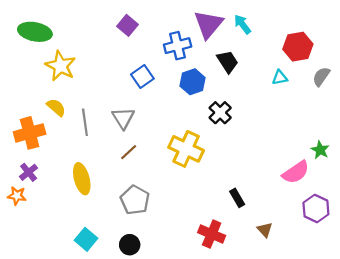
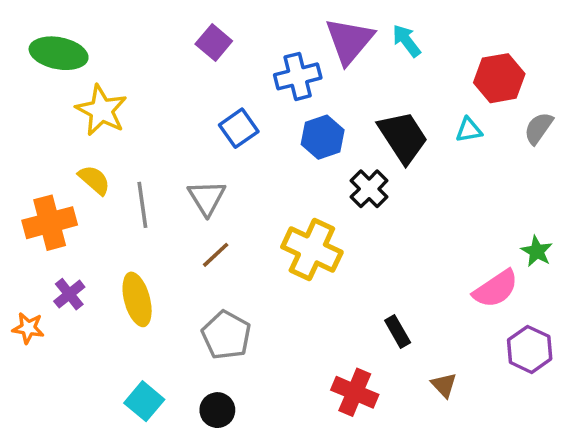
black trapezoid: (228, 62) -> (403, 137), moved, size x1.4
purple cross: (29, 172) -> (69, 294), moved

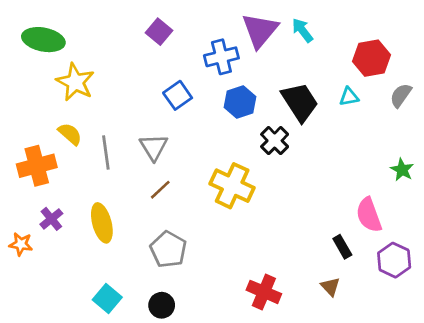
green star: (537, 251) -> (402, 170), moved
pink semicircle: (496, 289) -> (369, 215), turned 104
black rectangle: (398, 332) -> (342, 247), moved

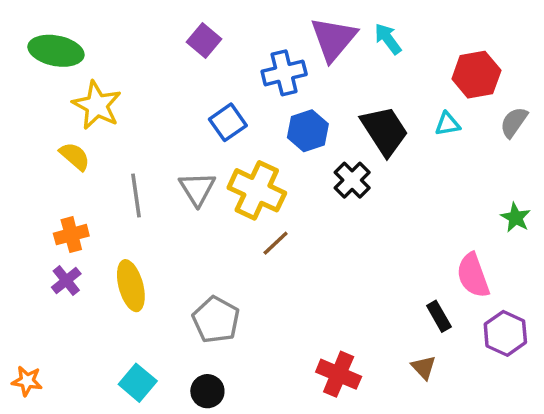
yellow semicircle: (70, 134) -> (75, 156), moved
orange cross: (37, 166) -> (71, 235), moved, size x0.7
yellow cross: (232, 186) -> (257, 190), moved
brown line: (160, 190) -> (276, 243), moved
orange star: (21, 244) -> (27, 381), moved

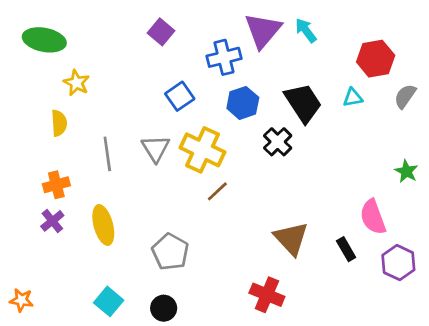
yellow star: (97, 105) -> (76, 83), size x0.7
yellow semicircle: (75, 156) -> (59, 123), turned 45
brown triangle: (424, 367) -> (291, 238), moved, size x1.8

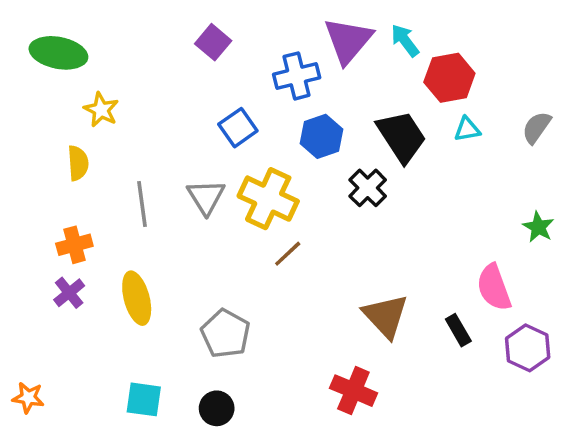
red hexagon: (376, 59) -> (449, 78), moved
cyan square: (109, 301) -> (144, 399), turned -32

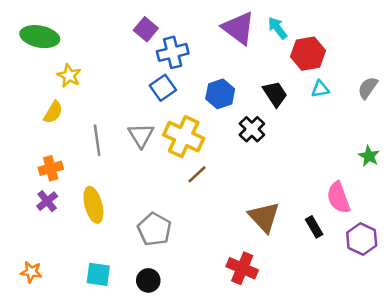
purple triangle: (348, 40) -> (239, 28), turned -33
blue cross: (297, 76) -> (173, 52), moved
black trapezoid: (401, 136) -> (275, 94), size x0.7
yellow semicircle: (78, 163) -> (53, 112), turned 35
orange star: (28, 398) -> (31, 272), moved

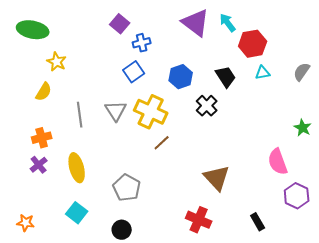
blue cross: (173, 52) -> (142, 43), size x0.7
black rectangle: (314, 227) -> (258, 222), moved
cyan square: (98, 274) -> (77, 213), moved, turned 30

